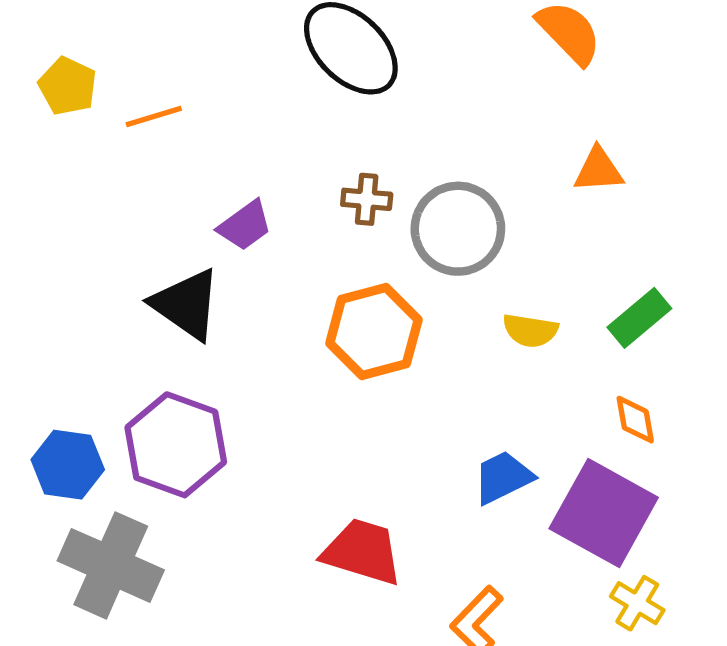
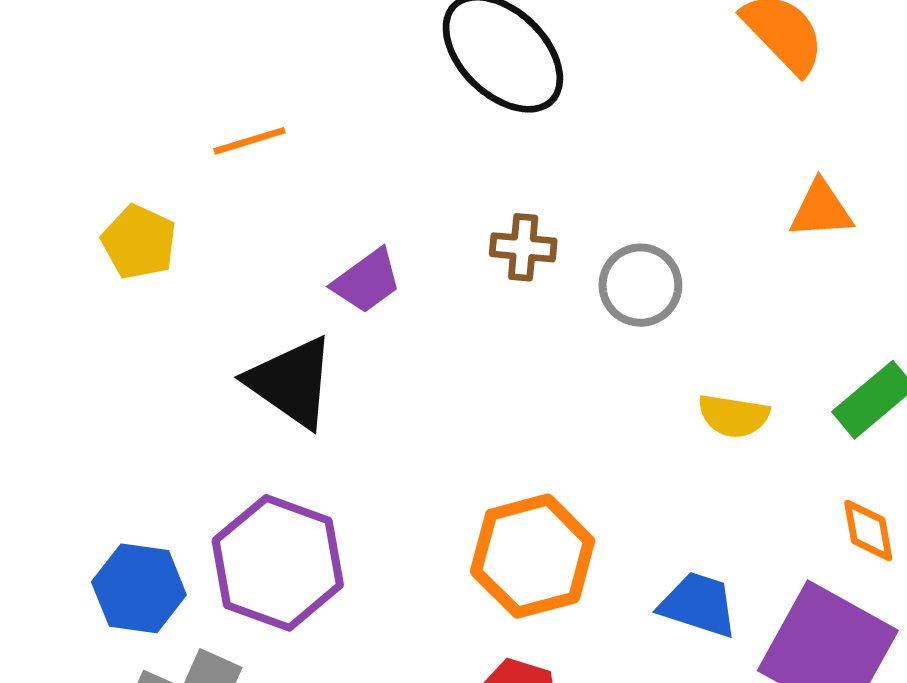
yellow pentagon: (68, 86) -> (139, 242), moved
gray circle: (458, 229) -> (640, 285), size x0.7
orange hexagon: (374, 331) -> (533, 556), moved
blue trapezoid: (503, 477) -> (698, 605), turned 44

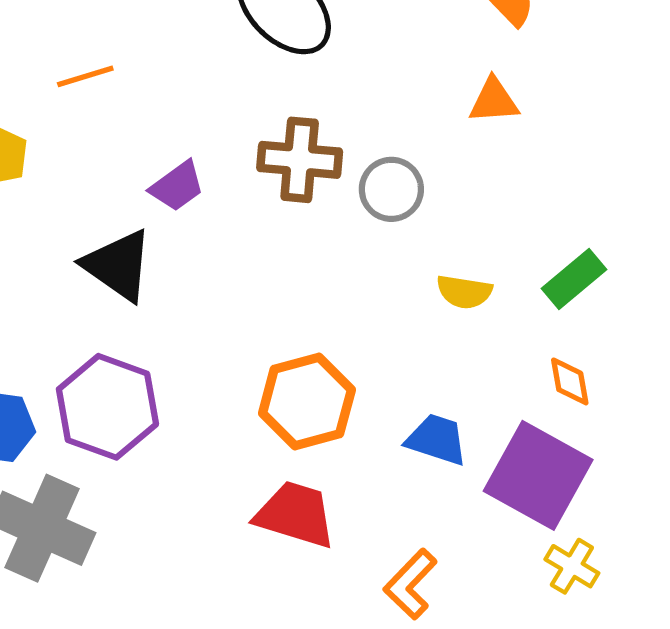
orange triangle: (821, 210) -> (494, 101), moved
brown cross: (523, 247) -> (300, 160), size x1.6

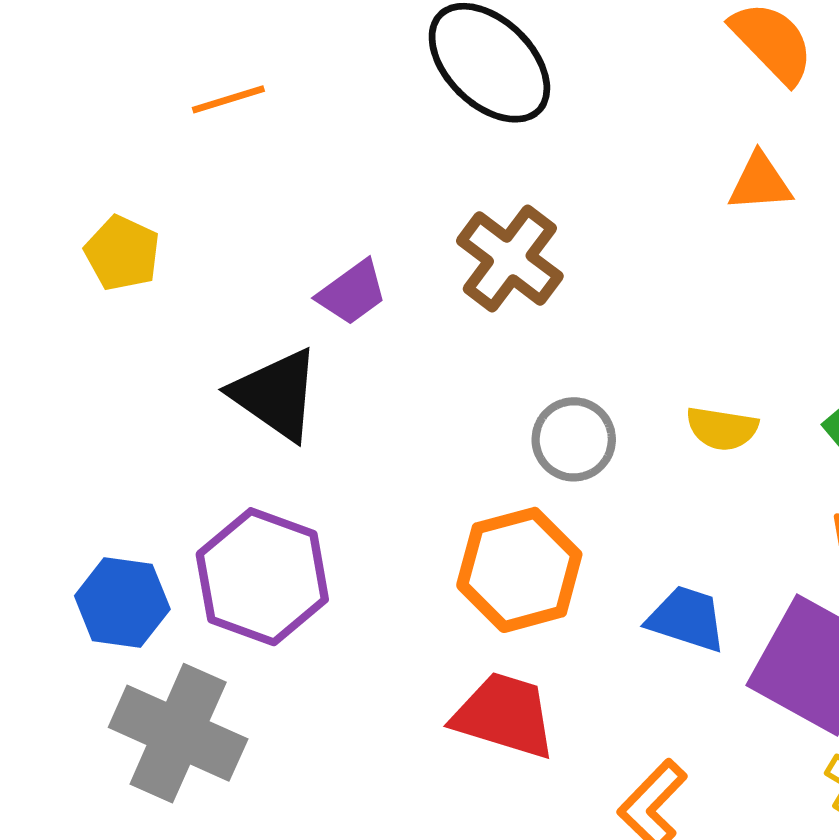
orange line: (85, 76) -> (228, 99), moved
brown cross: (300, 160) -> (510, 259), turned 32
gray circle: (391, 189) -> (574, 439), moved

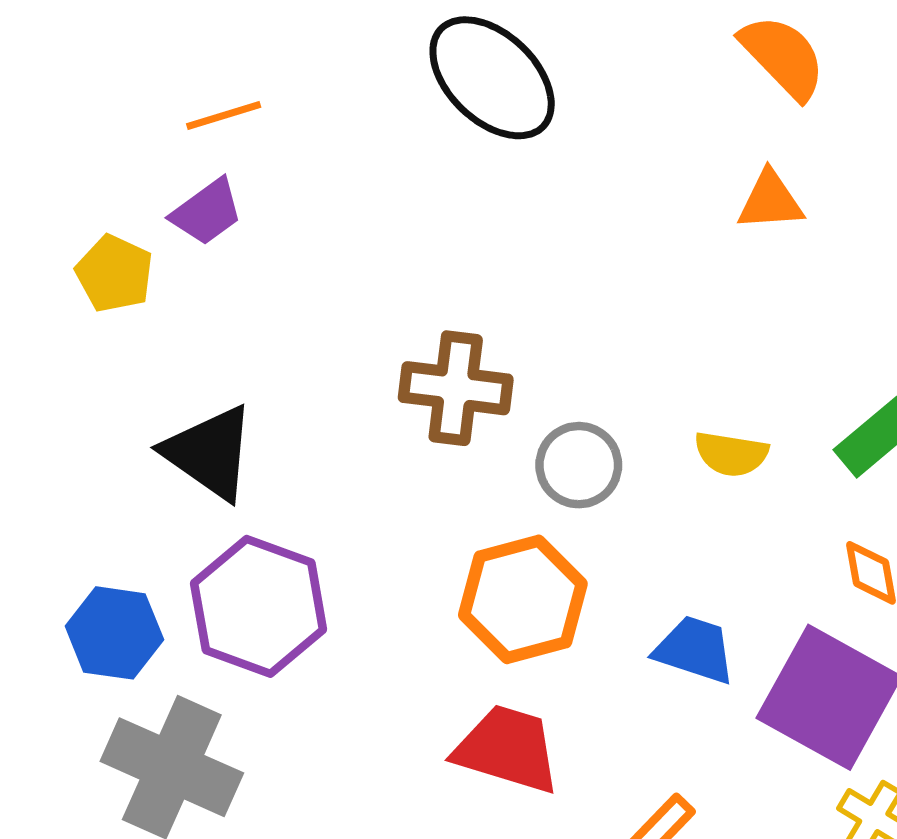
brown cross: (510, 259) -> (456, 388), moved, turned -30
purple trapezoid: (352, 293) -> (207, 212), moved
black triangle: (276, 395) -> (210, 453), moved

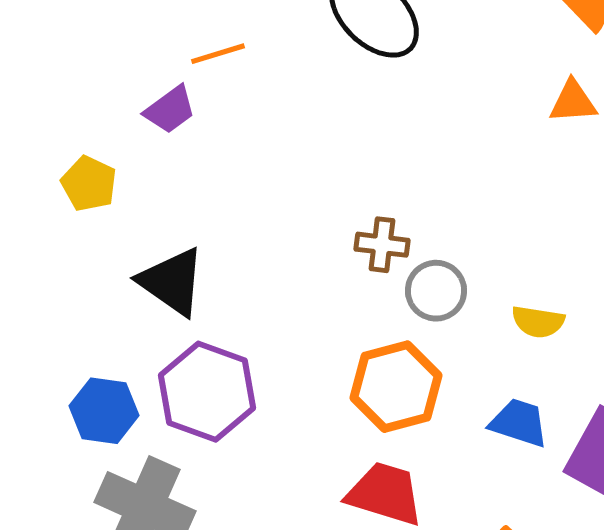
orange line: (224, 116) -> (218, 54), moved
yellow pentagon: (114, 274) -> (89, 184), moved
brown cross: (456, 388) -> (382, 245), moved, size x0.7
yellow semicircle: (731, 454) -> (538, 322), moved

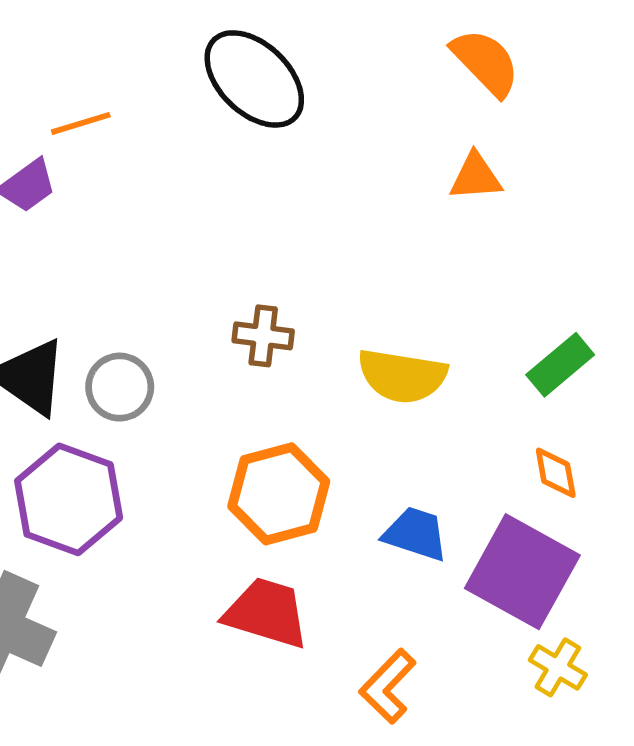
gray circle: (436, 291) -> (120, 387), moved
yellow semicircle: (538, 322) -> (402, 376), moved, size x1.5

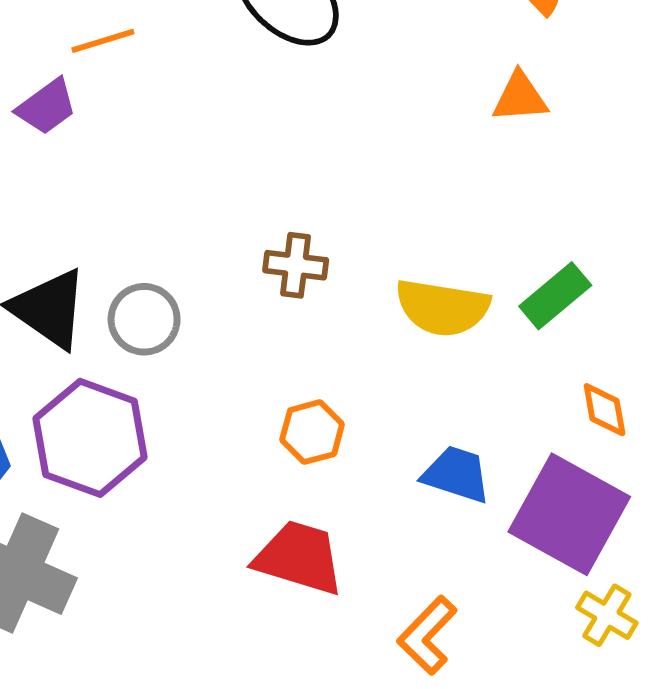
green rectangle: (560, 365) -> (555, 296), moved
orange hexagon: (279, 494) -> (312, 432), size x0.6

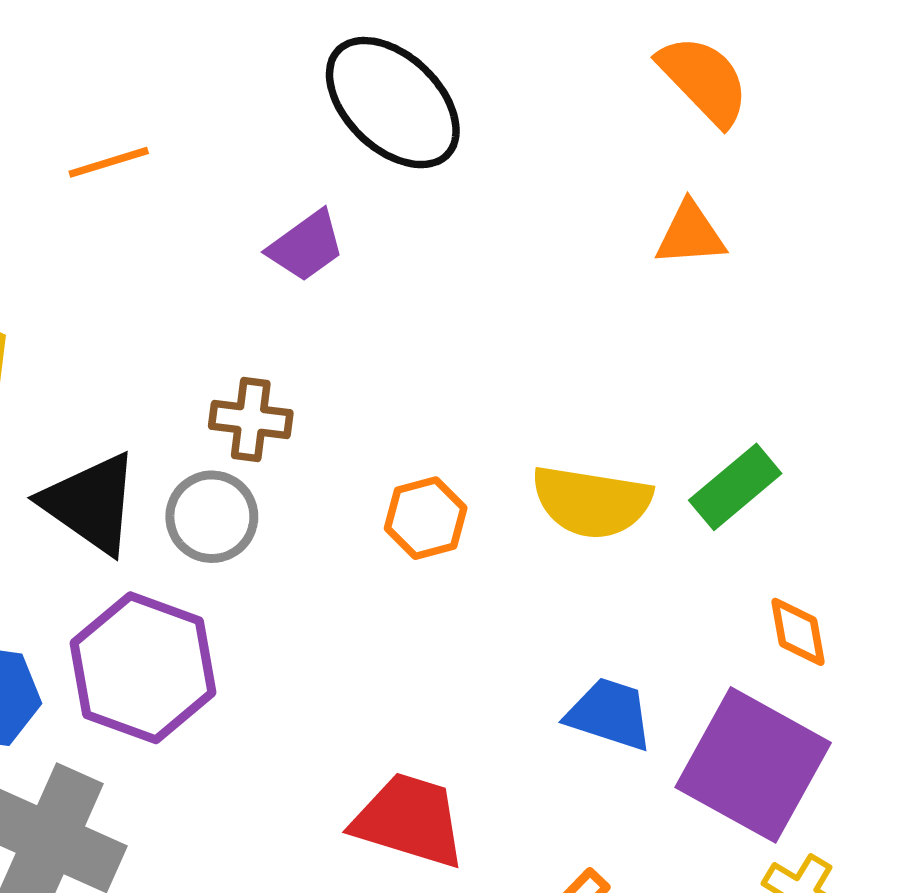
orange line: (103, 41) -> (109, 162), moved
purple trapezoid: (47, 107) -> (306, 246), moved
brown cross: (296, 265) -> (251, 420), moved
orange hexagon: (312, 432) -> (426, 518), moved

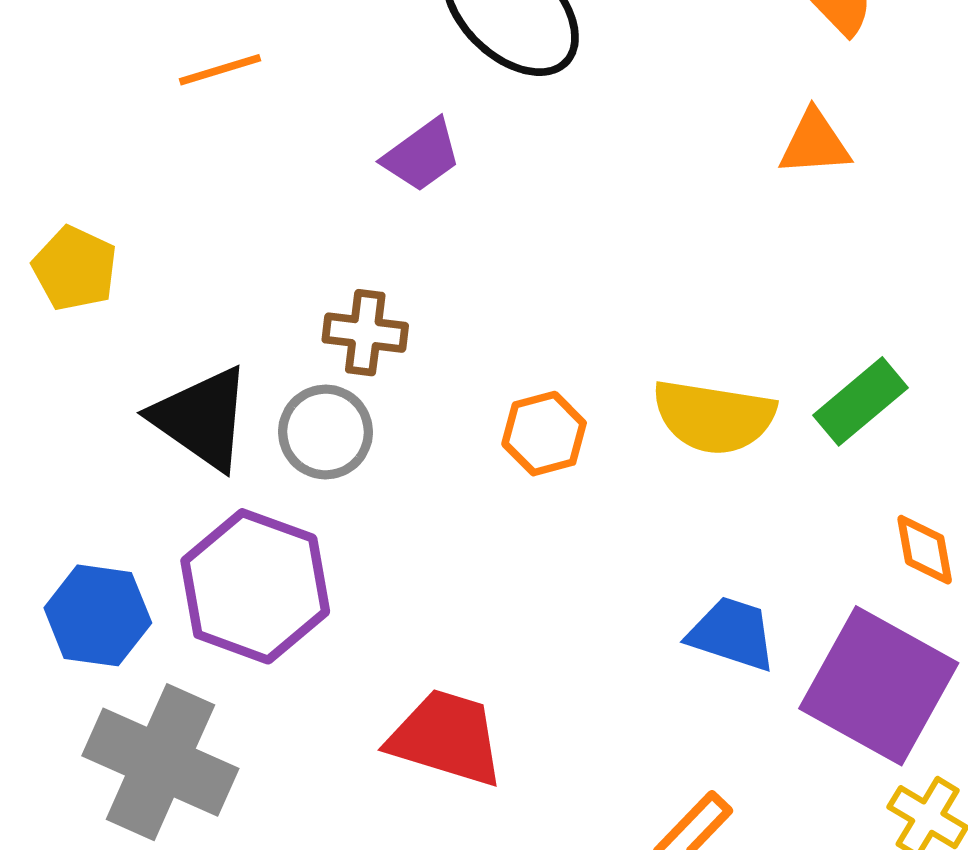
red trapezoid: (409, 820) -> (446, 738), moved

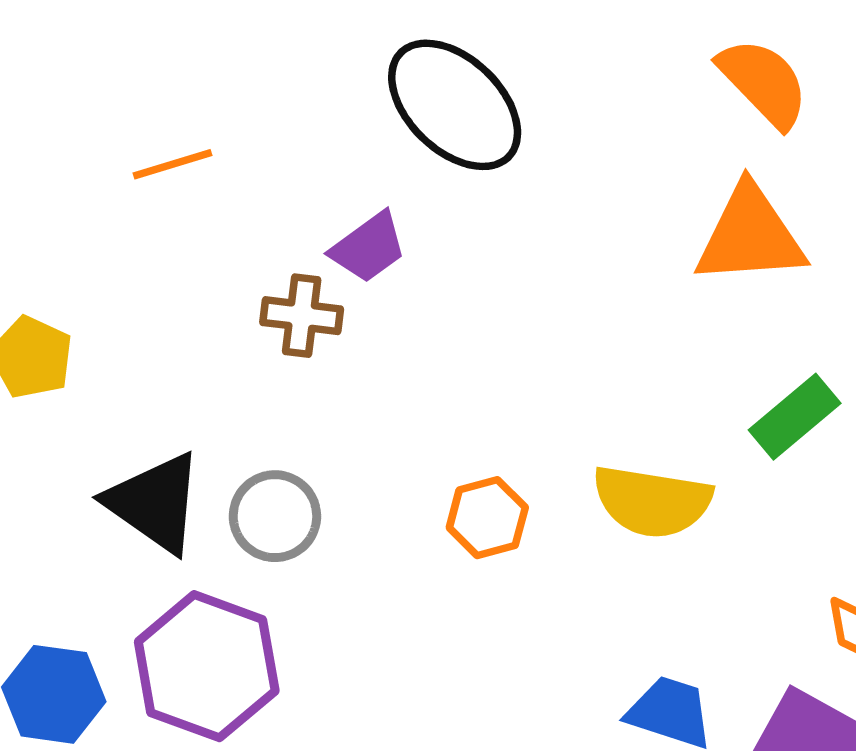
orange triangle: (815, 143) -> (750, 236), size x1.6
brown cross: (365, 333) -> (302, 316), moved
green rectangle: (860, 401) -> (795, 417), moved

